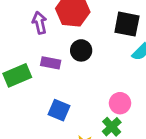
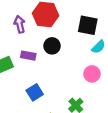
pink circle: (120, 103) -> (92, 74), moved
blue square: (59, 110) -> (35, 92), turned 35

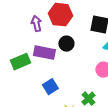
purple rectangle: (28, 56) -> (44, 53), size x1.5

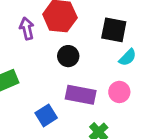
purple rectangle: (44, 53) -> (81, 95), moved

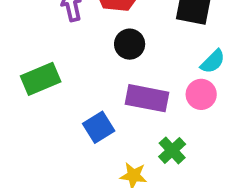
cyan semicircle: (128, 57) -> (213, 61), moved

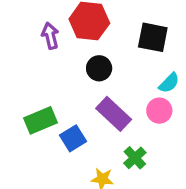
green rectangle: (41, 79) -> (40, 120), moved
purple rectangle: (147, 98) -> (114, 114), turned 32

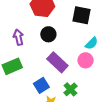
purple arrow: (50, 36) -> (18, 37), moved
blue square: (73, 138) -> (41, 85), moved

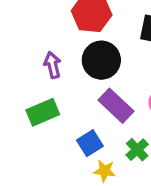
black circle: (48, 34) -> (101, 60), size x1.5

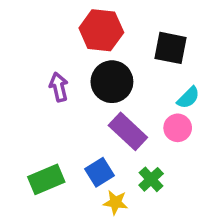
green rectangle: (43, 112) -> (46, 179), moved

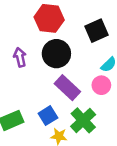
black square: (171, 48) -> (97, 31), turned -35
green cross: (151, 179) -> (83, 120), size x1.5

